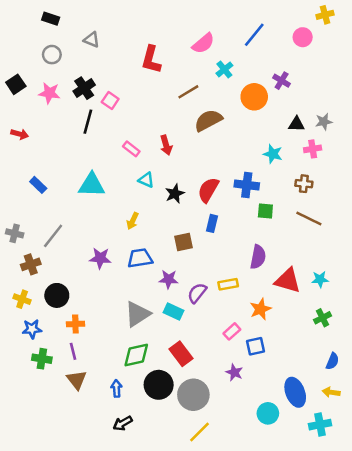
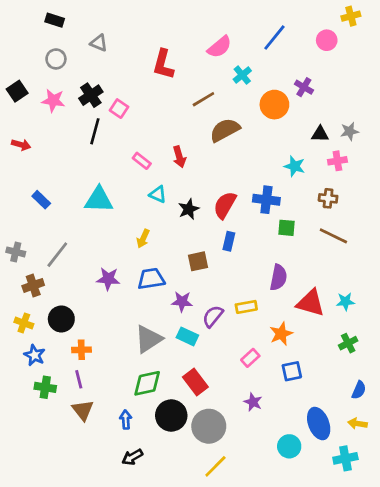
blue star: (32, 329) -> (35, 355), turned 30
blue square: (255, 346) -> (292, 371), moved

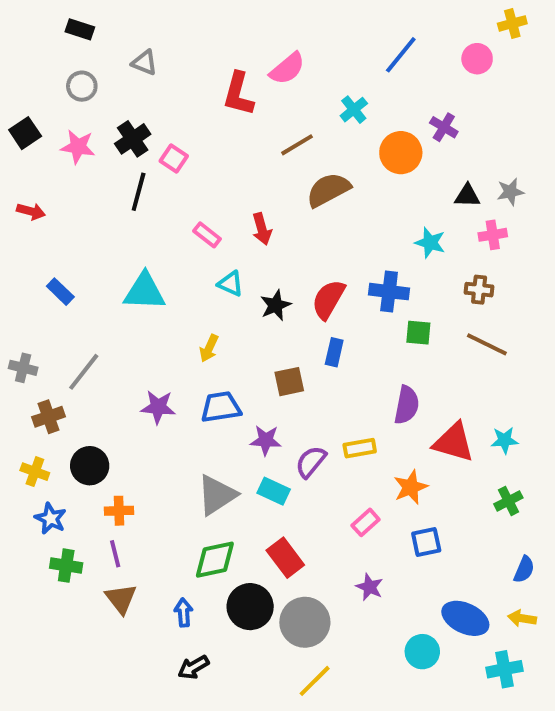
pink semicircle: (219, 47) -> (287, 68), moved
blue ellipse: (319, 424) -> (465, 618), turned -44

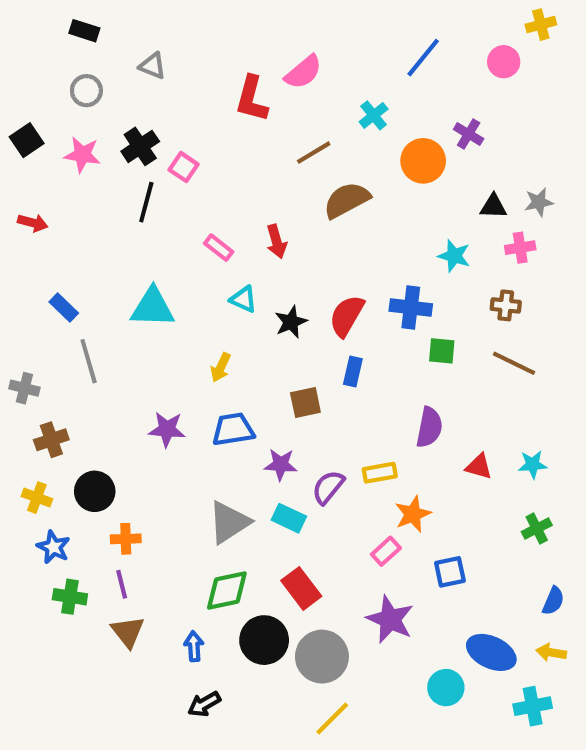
gray line: (84, 372) -> (89, 361), moved, turned -54
red triangle: (454, 442) -> (479, 467), size x0.6
orange star: (411, 487) -> (413, 514), moved
purple star: (369, 587) -> (390, 619), size x1.6

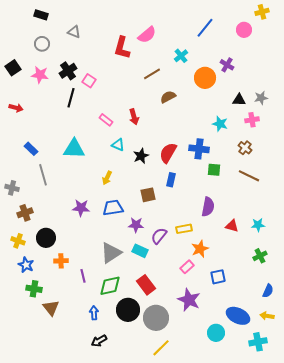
brown semicircle: (347, 200) -> (168, 97), size x0.7
brown cross: (506, 305) -> (245, 148), turned 32
purple line: (122, 584) -> (83, 276), moved
brown triangle: (128, 632) -> (51, 308), moved

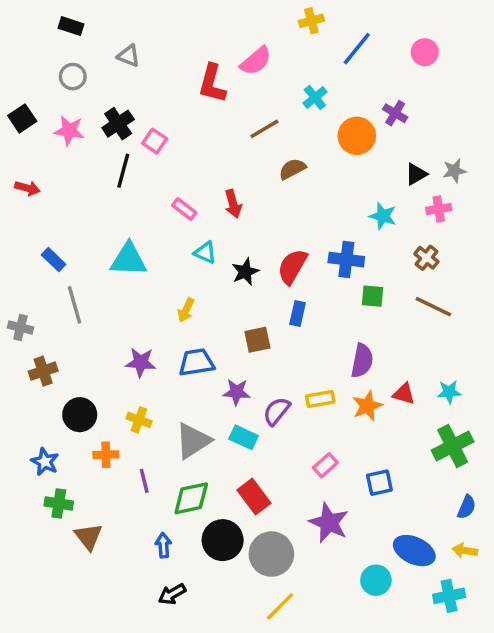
yellow cross: (262, 12) -> (311, 21), moved
black triangle: (239, 100) -> (416, 174), turned -32
yellow cross: (18, 241) -> (139, 420), moved
orange star: (200, 249) -> (367, 406), moved
green cross: (260, 256) -> (453, 446), size x1.6

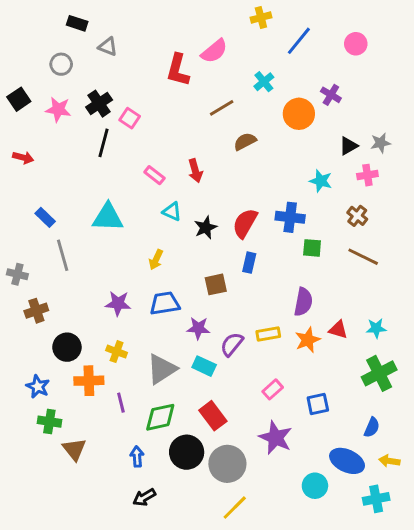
black rectangle: (71, 26) -> (77, 23), moved
orange cross: (106, 455) -> (89, 381), size x1.4
blue semicircle: (467, 507) -> (372, 427), moved

